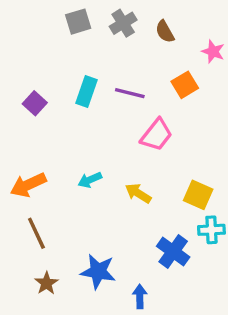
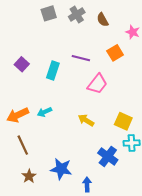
cyan rectangle: (86, 92) -> (53, 70), moved
cyan arrow: (90, 180) -> (45, 112), moved

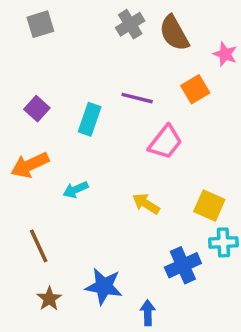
gray square: (49, 13) -> (40, 24), moved
brown semicircle: (103, 20) -> (174, 33), size x1.5
orange arrow: (18, 115) -> (30, 165), moved
blue cross: (108, 156) -> (183, 265), turned 30

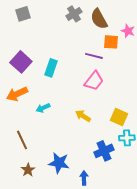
orange square: (195, 89) -> (111, 42), moved, turned 35
purple line: (137, 98) -> (94, 56), moved
purple square: (37, 109) -> (21, 62), size x1.5

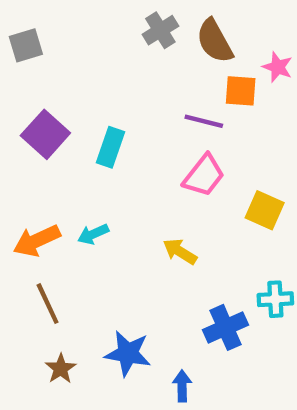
gray square: (23, 14) -> (26, 45), moved
orange arrow: (17, 94) -> (37, 241), moved
yellow square: (119, 117) -> (265, 210), moved

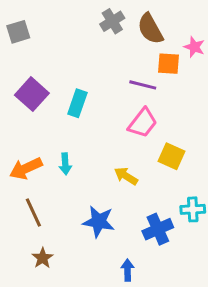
yellow square: (265, 210) -> (172, 156), moved
cyan arrow: (93, 234) -> (65, 164), turned -70
blue star: (128, 353) -> (99, 222), moved

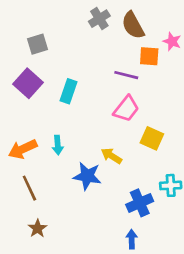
gray square: (18, 32) -> (37, 44), moved
blue star: (99, 222) -> (87, 176), moved
blue arrow: (127, 270) -> (132, 239), moved

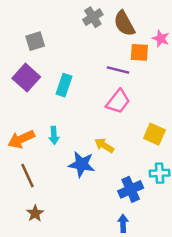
yellow square: (152, 138) -> (154, 134), moved

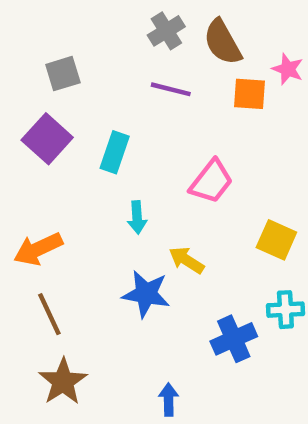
purple line: (118, 70) -> (171, 89), moved
cyan arrow: (54, 135) -> (137, 217), moved
brown star: (35, 213) -> (63, 382), size x1.5
blue arrow: (123, 223) -> (169, 400), moved

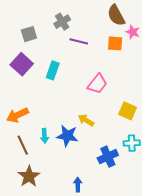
gray cross: (166, 31) -> (62, 22), moved
brown semicircle: (223, 42) -> (116, 15), moved
cyan arrow: (137, 217) -> (45, 136), moved

